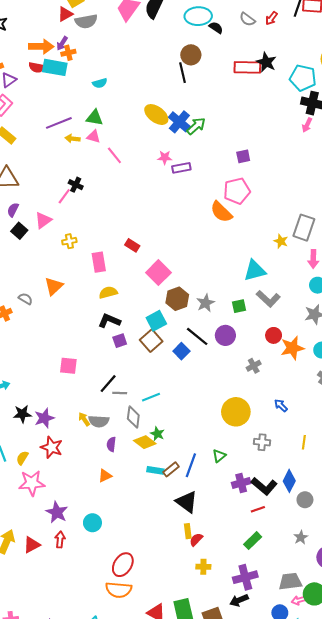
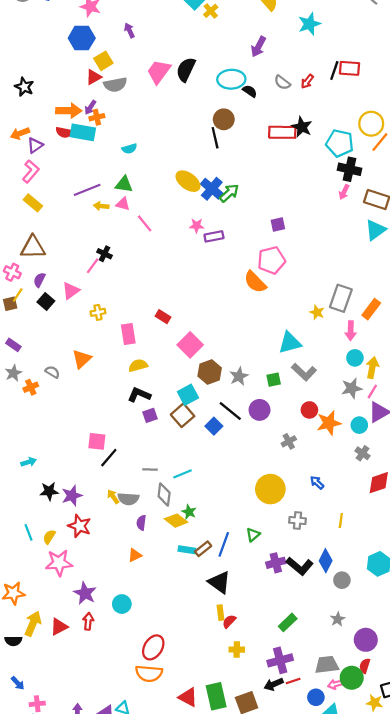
black line: (108, 384) -> (109, 458), moved
red line: (258, 509) -> (293, 681), moved

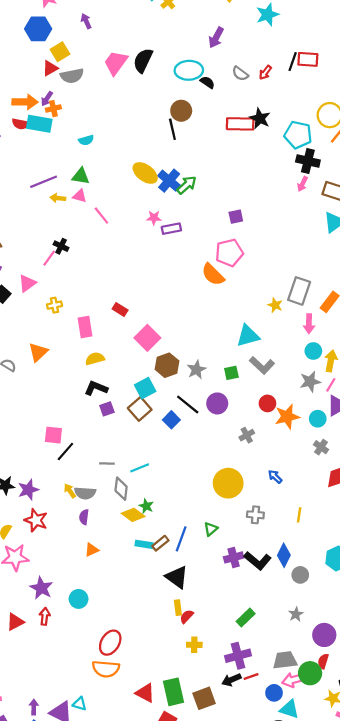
purple semicircle: (141, 523) -> (84, 517), moved
pink arrow: (335, 684) -> (294, 680), size x1.5

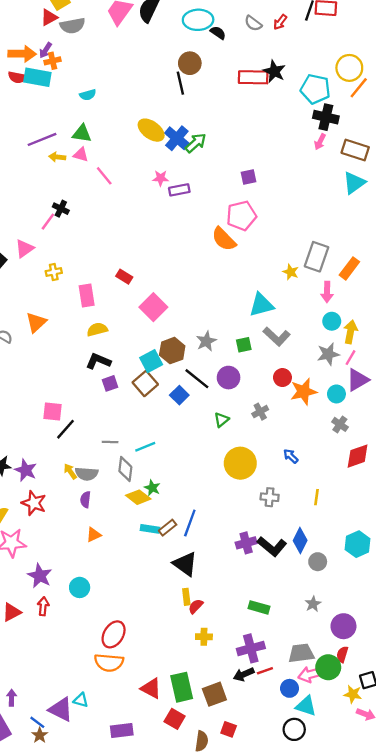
brown hexagon: (167, 365) -> (172, 351), moved
purple star: (28, 490) -> (26, 470), turned -30
green triangle: (211, 529) -> (221, 420), moved
green rectangle: (246, 618) -> (259, 607), turned 60
purple arrow: (34, 707) -> (12, 698), moved

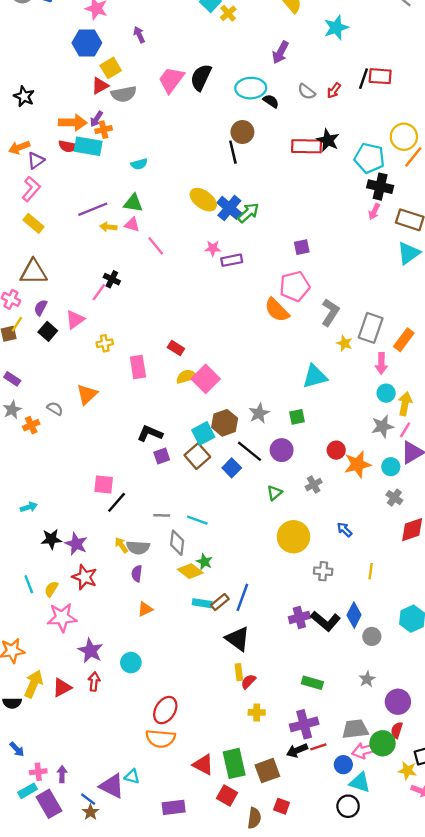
yellow semicircle: (97, 329) -> (187, 377), moved
gray L-shape: (277, 336) -> (330, 312), moved, turned -100
cyan line: (145, 447) -> (197, 520), turned 42

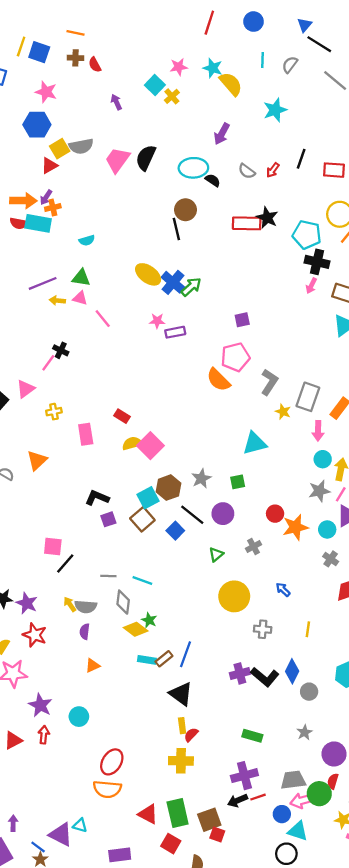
purple arrow: (139, 35) -> (116, 102), moved
red rectangle: (380, 76) -> (334, 170), moved
gray semicircle: (124, 94) -> (81, 146), moved
yellow cross: (257, 712) -> (181, 761), moved, size x1.5
red square: (282, 806) -> (217, 834), moved

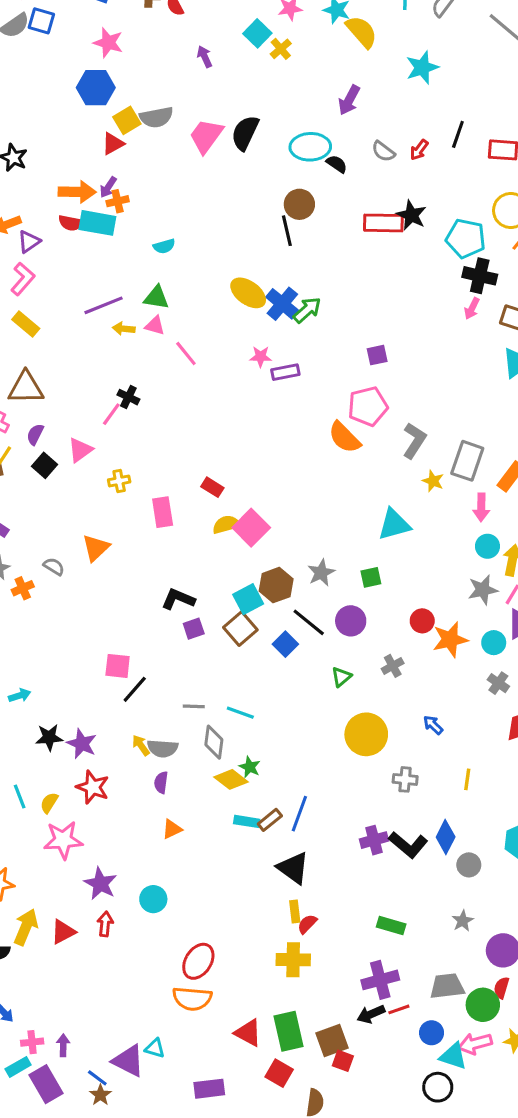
pink arrow: (302, 800) -> (475, 1044), moved

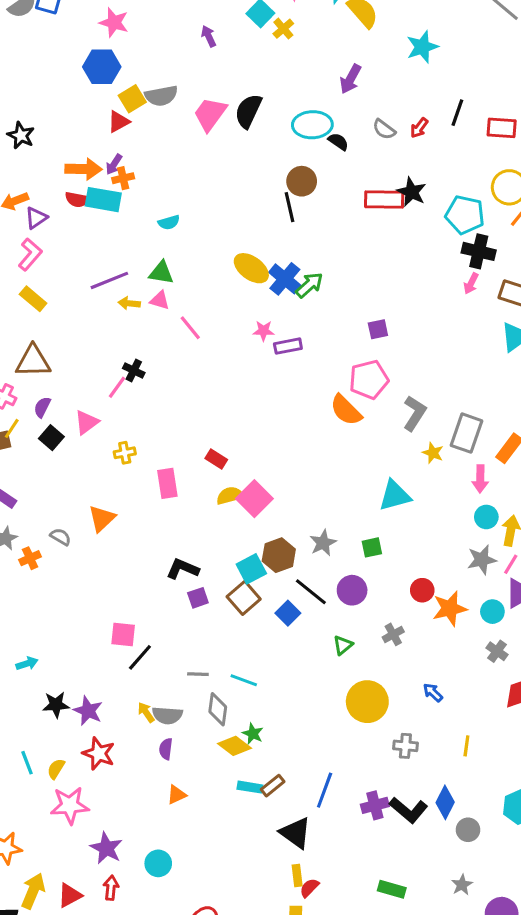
blue line: (299, 814) -> (325, 790), moved

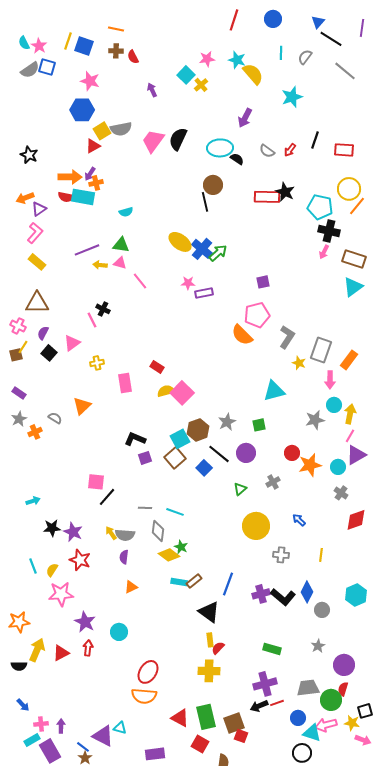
pink line: (117, 387) -> (92, 320), turned -63
gray star: (482, 560) -> (315, 420), moved

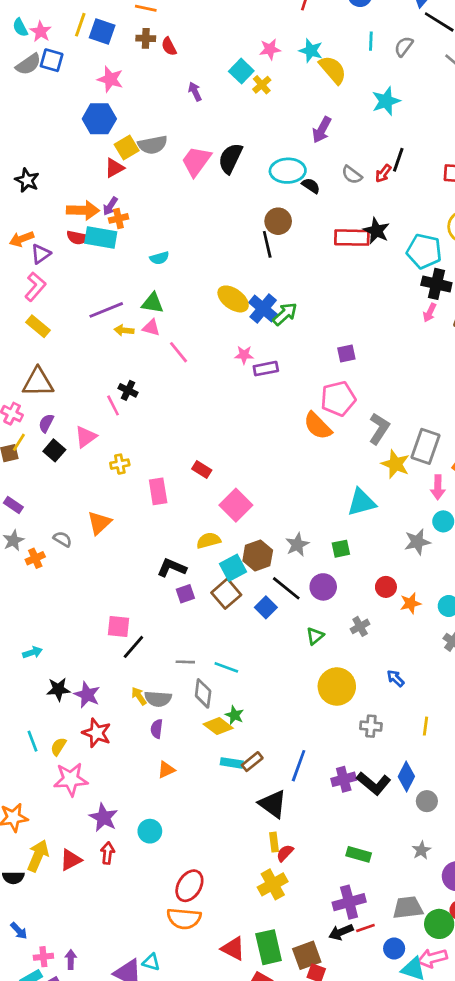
black line: (315, 140) -> (398, 160), moved
yellow star: (299, 363) -> (395, 464), size x1.5
yellow semicircle: (166, 391) -> (209, 540), moved
orange star: (310, 465) -> (410, 603), size x0.7
yellow cross: (209, 671) -> (273, 884), turned -30

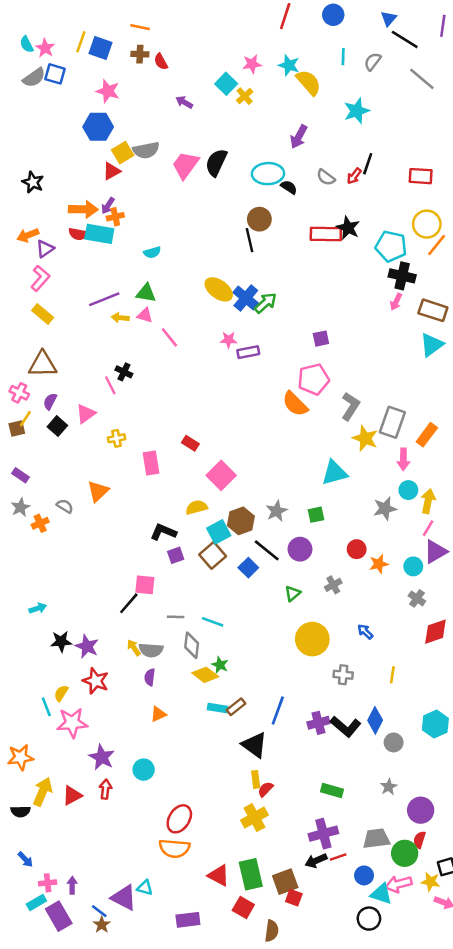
purple arrow: (195, 92) -> (184, 102), turned -35
pink square: (118, 626) -> (145, 585), moved
cyan line: (32, 741) -> (46, 707), moved

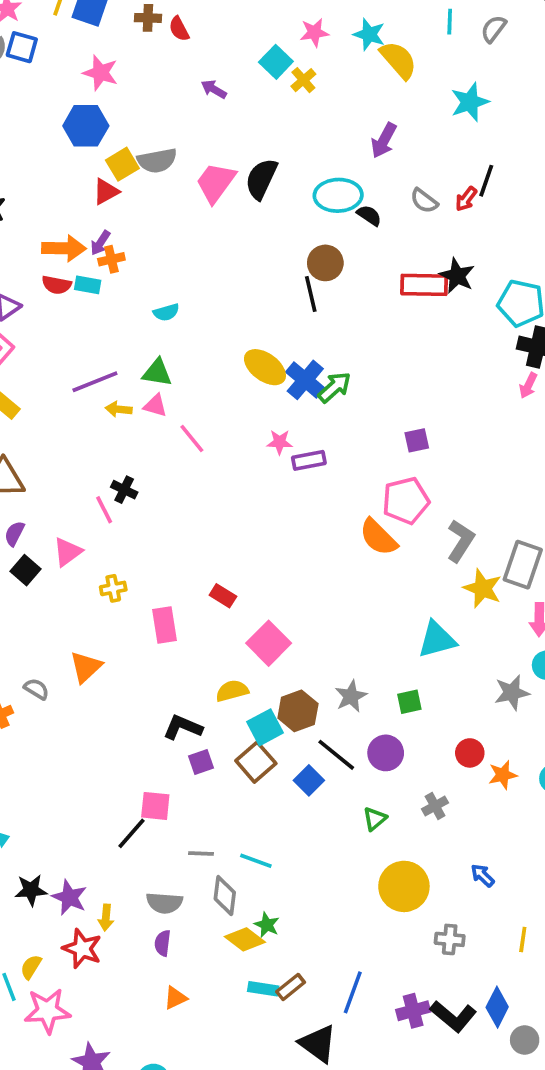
cyan rectangle: (99, 234) -> (88, 285), size x0.6
yellow arrow: (134, 648) -> (106, 918), moved, turned -140

